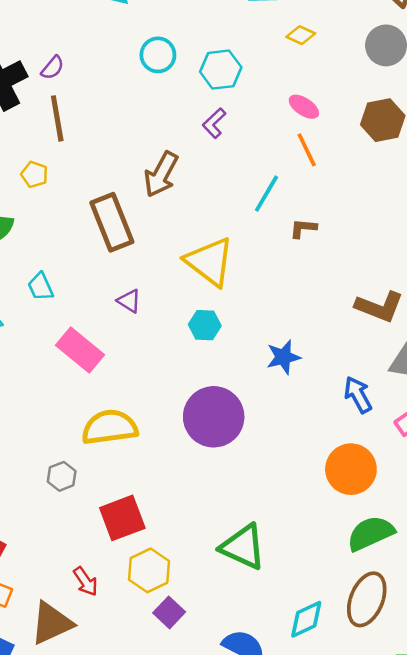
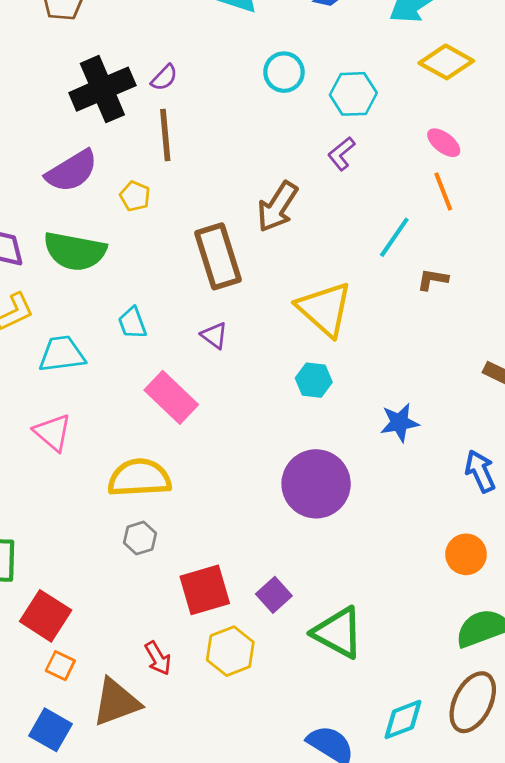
yellow diamond: (301, 35) -> (446, 62), size x1.6
purple triangle: (129, 301) -> (214, 335), moved
yellow semicircle: (110, 427) -> (139, 478), moved
orange circle: (351, 469) -> (466, 554), size x0.7
purple square: (169, 612) -> (274, 595), moved

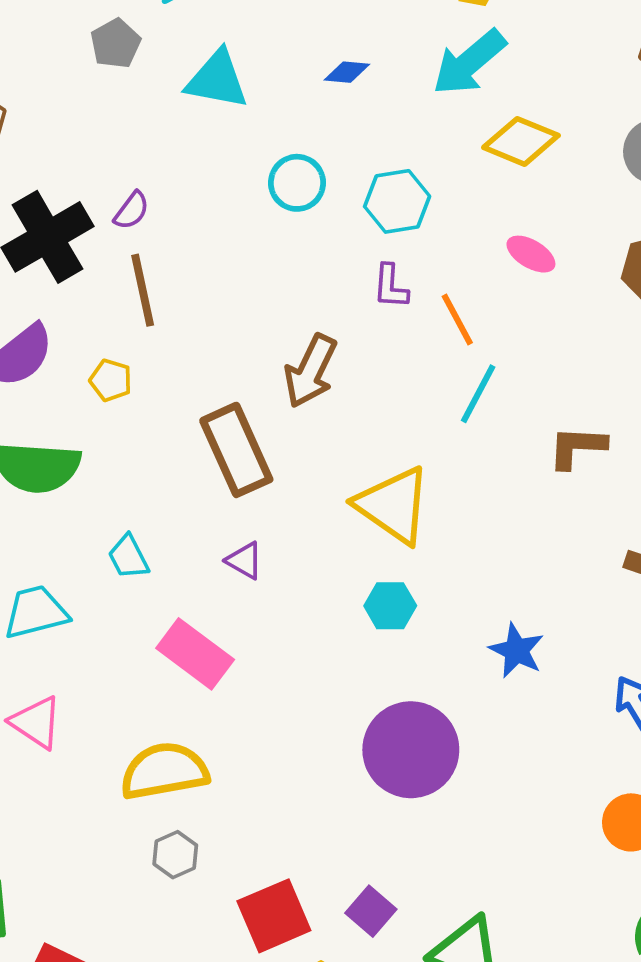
purple L-shape: (341, 154) -> (391, 286), turned -40
orange line: (443, 192) -> (457, 319), moved
brown L-shape: (433, 279) -> (577, 447), moved, size x1.4
blue star: (400, 423) -> (517, 650), turned -30

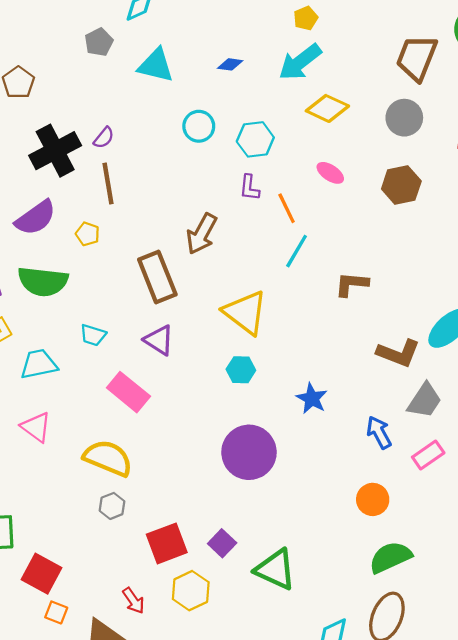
cyan trapezoid: (128, 557) -> (93, 335), turned -48
purple triangle: (244, 561) -> (159, 340), size x1.4
yellow semicircle: (164, 771) -> (108, 458), turned 30

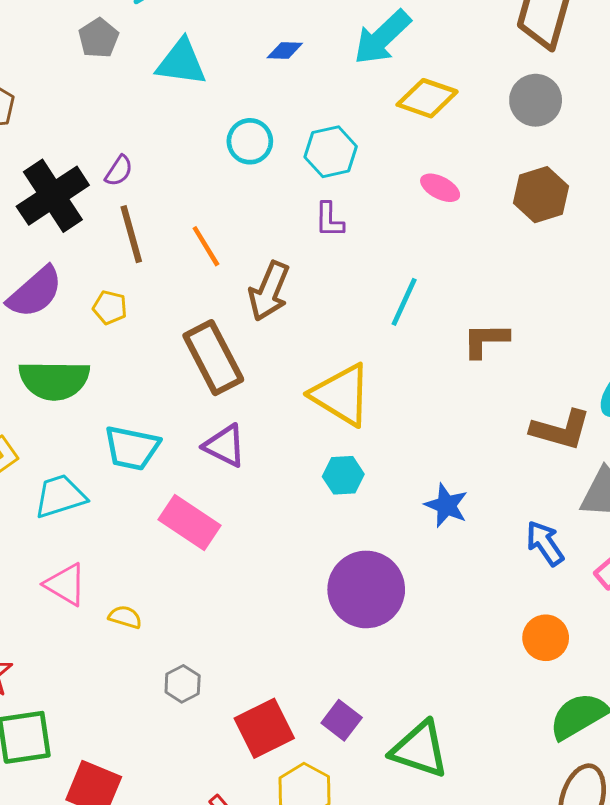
orange line: (287, 208) -> (206, 246), moved
cyan trapezoid: (93, 335) -> (132, 448), size x1.5
yellow semicircle: (108, 458) -> (125, 617), moved, size x0.5

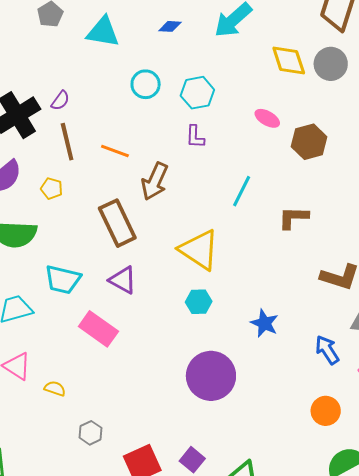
yellow diamond: (427, 98) -> (289, 61), moved, turned 51
brown hexagon: (541, 195) -> (309, 142), moved
orange line: (206, 246) -> (115, 151), turned -40

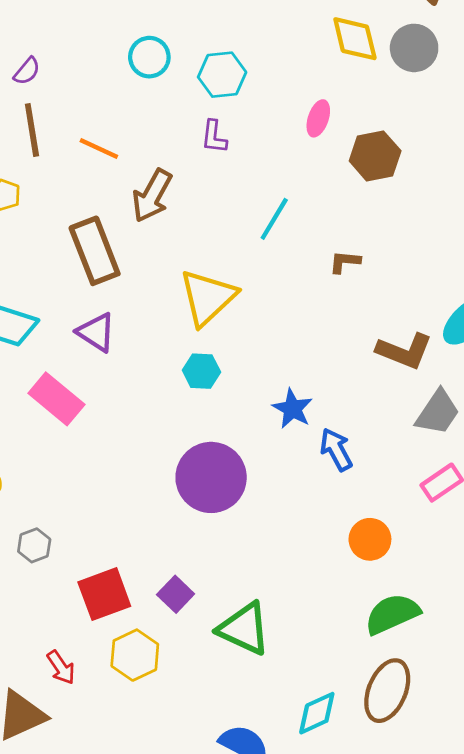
pink ellipse: (267, 118) -> (318, 118), turned 75
brown L-shape: (293, 218) -> (345, 262), size x0.7
yellow triangle: (199, 250) -> (208, 297), turned 39
blue arrow: (327, 350) -> (336, 449), moved

